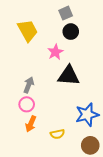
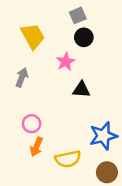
black triangle: (69, 76) -> (81, 90), size x0.7
gray arrow: (29, 85) -> (22, 77), moved
yellow semicircle: (57, 134) -> (68, 159), size x1.5

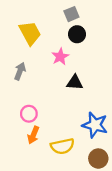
blue star: (103, 136) -> (95, 125), turned 30

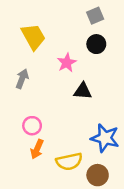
gray square: (71, 14) -> (95, 16), moved
black circle: (77, 34) -> (96, 44), moved
brown circle: (98, 159) -> (98, 175), moved

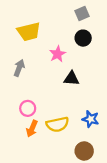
yellow trapezoid: (33, 37) -> (29, 32), turned 105
blue star: (105, 138) -> (91, 119), size x0.7
yellow semicircle: (69, 162) -> (58, 124), moved

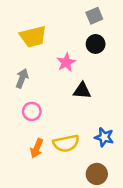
pink circle: (28, 108) -> (32, 111), moved

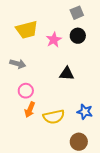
pink star: (66, 62) -> (54, 40), moved
gray arrow: (22, 78) -> (18, 64), turned 84
orange arrow: (37, 148) -> (30, 110), moved

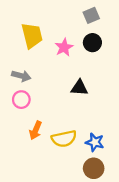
yellow trapezoid: (27, 30) -> (32, 36), turned -90
pink circle: (26, 91) -> (21, 100), moved
blue star: (85, 112) -> (95, 142), moved

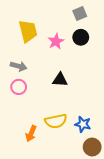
black triangle: (79, 88) -> (60, 80), moved
orange arrow: (36, 130) -> (31, 134), moved
brown circle: (94, 168) -> (92, 147), moved

